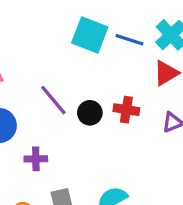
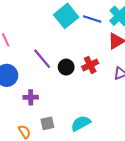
cyan square: (90, 35) -> (66, 16), turned 30
red cross: (126, 110) -> (90, 65), turned -35

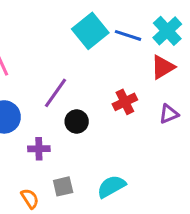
purple line: (42, 59) -> (55, 93), turned 75
black circle: (66, 67) -> (77, 121), moved

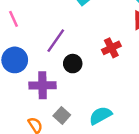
purple cross: (39, 149) -> (43, 85), size x1.5
gray square: (63, 186) -> (62, 115), turned -35

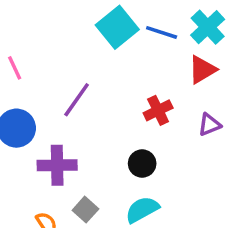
black circle: (73, 64) -> (142, 164), moved

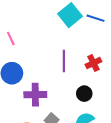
purple line: (77, 100) -> (64, 61), moved, turned -35

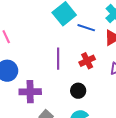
blue line: (95, 18) -> (86, 28), moved

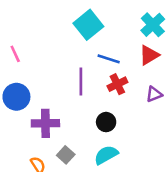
blue line: (86, 28) -> (109, 59), moved

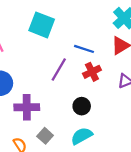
cyan square: (88, 25) -> (42, 25), moved, turned -30
purple line: (81, 82) -> (59, 70), turned 30

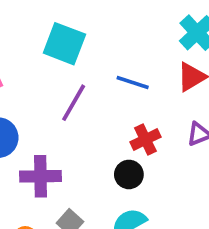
purple line: (59, 70) -> (74, 103), moved
red cross: (92, 72) -> (145, 139), moved

